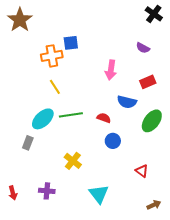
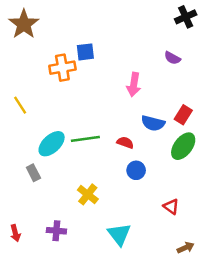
black cross: (154, 14) -> (186, 17), turned 30
red rectangle: (148, 82) -> (183, 115), moved, turned -35
yellow line: (55, 87) -> (20, 105), moved
gray rectangle: (28, 143) -> (33, 173), turned -48

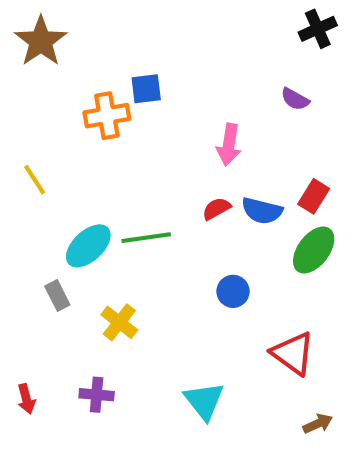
red semicircle: (125, 143) -> (216, 209), moved, turned -49
yellow cross: (88, 194) -> (119, 322), moved
red triangle: (171, 207) -> (293, 353), size x1.6

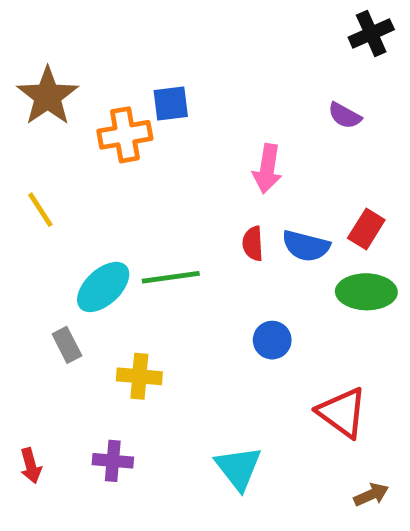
brown star: (41, 41) -> (48, 96), moved
red semicircle: (216, 209) -> (253, 244), turned -64
green ellipse: (314, 250) -> (366, 292), turned 54
yellow cross: (119, 322) -> (139, 376), turned -33

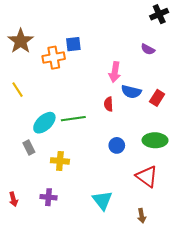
blue semicircle: (306, 246) -> (131, 92), moved
green ellipse: (366, 292) -> (155, 140), moved
brown arrow: (371, 495) -> (142, 216), moved, turned 104

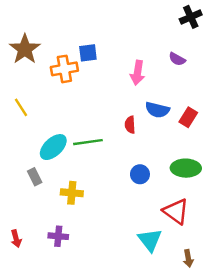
pink arrow: (115, 72) -> (137, 73), moved
cyan triangle: (102, 200) -> (150, 240), moved
brown arrow: (142, 216) -> (188, 258), moved

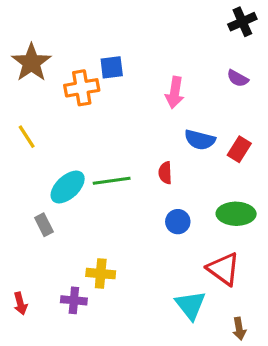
purple semicircle: (177, 59) -> (238, 78), moved
red semicircle: (130, 125) -> (165, 173), moved
yellow cross: (72, 193) -> (101, 274), moved

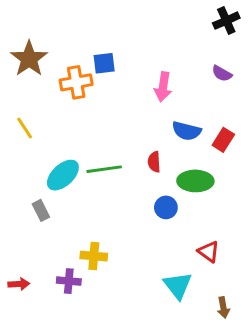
green ellipse: (236, 214) -> (195, 181), moved
red triangle: (223, 269) -> (209, 252), size x0.7
red arrow: (20, 304) -> (19, 284), turned -78

